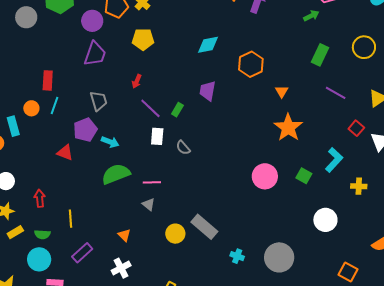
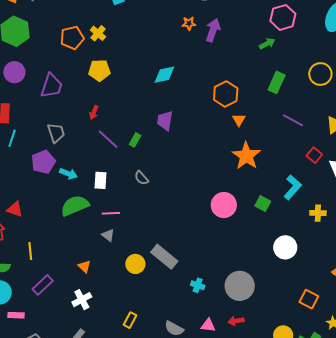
purple circle: (92, 21) -> (14, 72), moved
orange hexagon: (251, 64) -> (226, 94), moved
white rectangle: (157, 136) -> (101, 180), moved
red triangle: (65, 153) -> (15, 209), moved

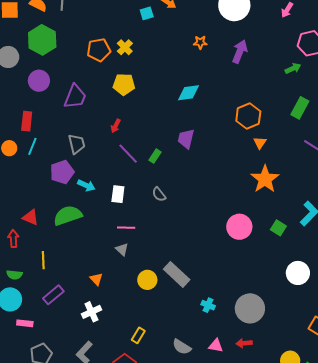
orange star: (189, 23) -> (200, 42), moved
green semicircle: (75, 206) -> (68, 215), moved

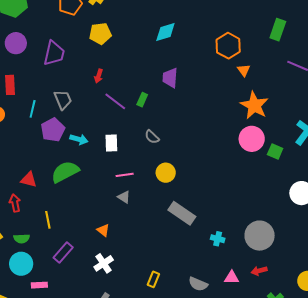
cyan line: (32, 146) -> (33, 109), moved
pink circle: (239, 227) -> (252, 139), moved
yellow circle: (147, 280) -> (166, 173), moved

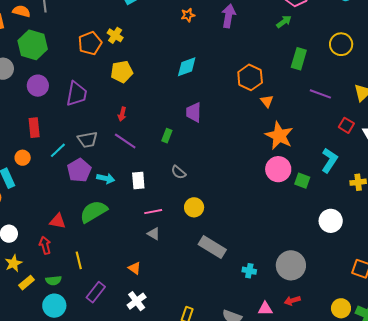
gray trapezoid: (63, 100) -> (88, 140), turned 105
purple line: (115, 101) -> (125, 141), moved
cyan line: (33, 109) -> (58, 150), turned 36

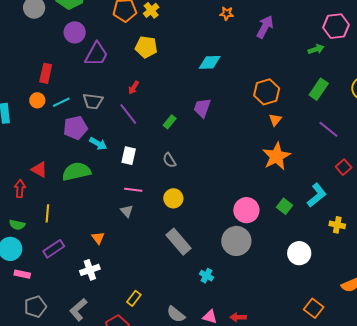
purple circle: (38, 86) -> (75, 32), moved
orange circle: (23, 158) -> (37, 100), moved
pink circle: (278, 169) -> (246, 210), moved
gray circle: (291, 265) -> (236, 241), moved

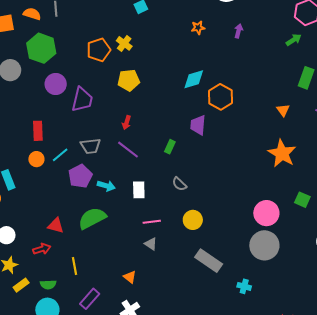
purple arrow: (265, 27) -> (239, 31), size x0.6
orange hexagon: (267, 92) -> (221, 97), moved
orange triangle: (275, 120) -> (283, 110), moved
red arrow: (20, 189) -> (42, 249), turned 84

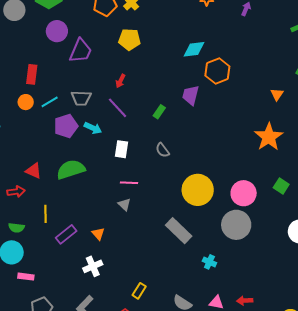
cyan arrow: (106, 186) -> (93, 128), moved
yellow circle: (193, 220) -> (198, 190), moved, size x1.6
purple rectangle: (90, 299) -> (66, 234), moved

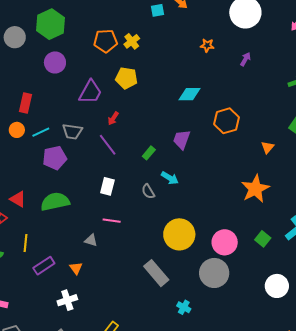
purple trapezoid: (81, 51) -> (90, 92), moved
orange hexagon: (217, 71) -> (227, 121), moved
cyan arrow: (93, 128) -> (170, 178), moved
gray triangle: (124, 205) -> (91, 240), moved, turned -32

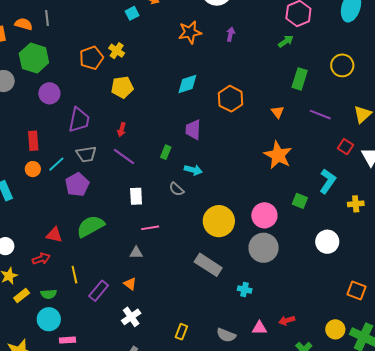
orange star: (207, 45) -> (190, 32), size x1.6
purple trapezoid: (90, 92) -> (79, 120), moved

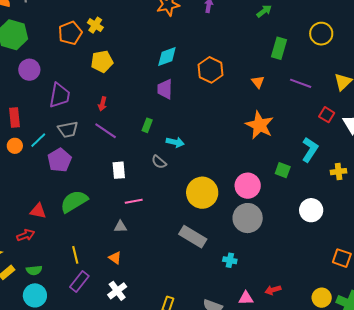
purple trapezoid: (193, 130) -> (165, 89), moved
yellow line: (74, 275) -> (75, 255), moved
purple rectangle: (99, 291) -> (79, 282), moved

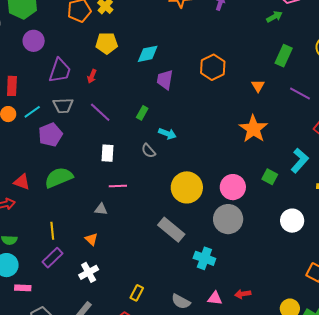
cyan diamond: (167, 56) -> (148, 54), moved
red arrow: (102, 104) -> (92, 76), moved
cyan cross: (230, 260) -> (204, 258), size x1.5

